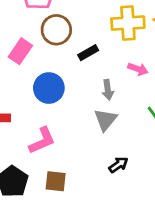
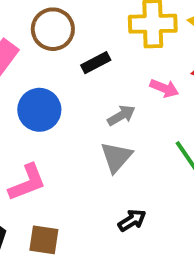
gray arrow: (108, 90) -> (121, 115), turned -114

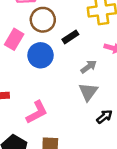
blue circle: (39, 110) -> (41, 55), moved
black arrow: (132, 220) -> (104, 117), moved

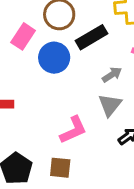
black rectangle: (70, 37) -> (92, 37), size x1.5
pink L-shape: (37, 112) -> (73, 130), moved

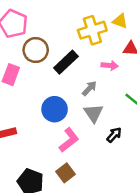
blue circle: (54, 58) -> (55, 109), moved
brown square: (60, 168) -> (66, 173), turned -30

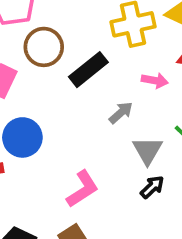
blue circle: (55, 109) -> (22, 137), moved
gray triangle: (93, 113) -> (148, 150), moved

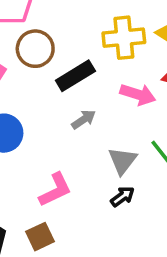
pink arrow: (155, 81) -> (138, 94), size x1.4
gray arrow: (121, 113) -> (84, 119), moved

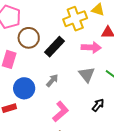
gray arrow: (84, 119) -> (52, 80), moved
gray triangle: (122, 161) -> (87, 75), moved

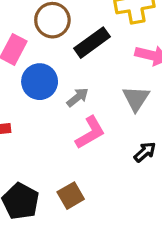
blue circle: (24, 88) -> (40, 82), moved
pink L-shape: (61, 111) -> (90, 133), moved

